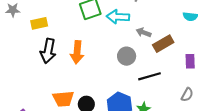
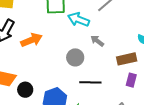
brown rectangle: (163, 44) -> (127, 59), moved
orange arrow: (77, 52) -> (31, 40), turned -135

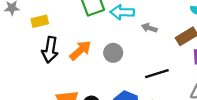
gray circle: (75, 57) -> (113, 53), moved

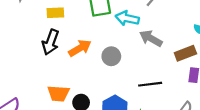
yellow rectangle: (40, 21) -> (55, 13), moved
gray arrow: (149, 28) -> (151, 38), size x1.5

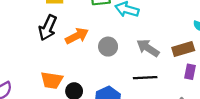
gray arrow: (151, 38) -> (148, 48), moved

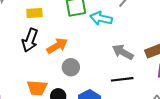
gray circle: (108, 47) -> (71, 67), moved

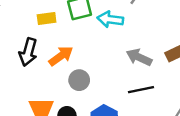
yellow rectangle: (34, 13) -> (47, 18), moved

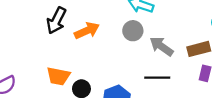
gray circle: (79, 80) -> (133, 31), moved

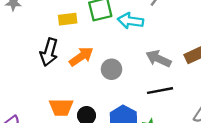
gray circle: (133, 31) -> (112, 69), moved

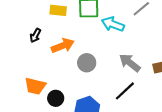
black arrow: (49, 52) -> (35, 35), size x0.6
black line: (160, 91) -> (125, 91), turned -45

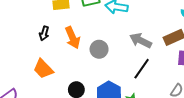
orange arrow: (63, 46) -> (73, 38), turned 100
orange trapezoid: (35, 86) -> (43, 69), moved, turned 45

